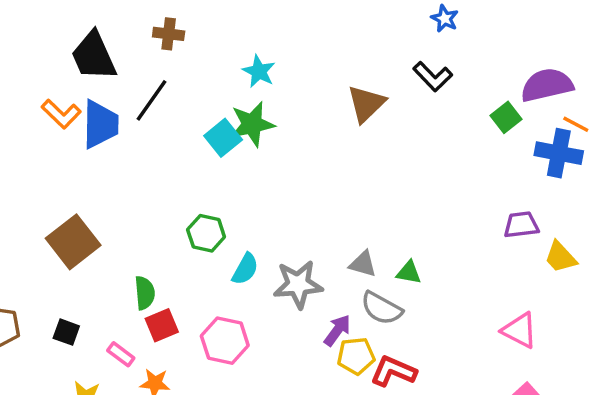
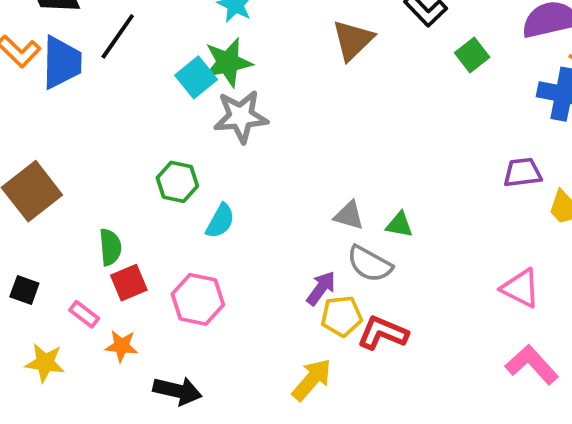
green square: (506, 117) -> (472, 55), moved
gray star: (298, 284) -> (241, 117), moved

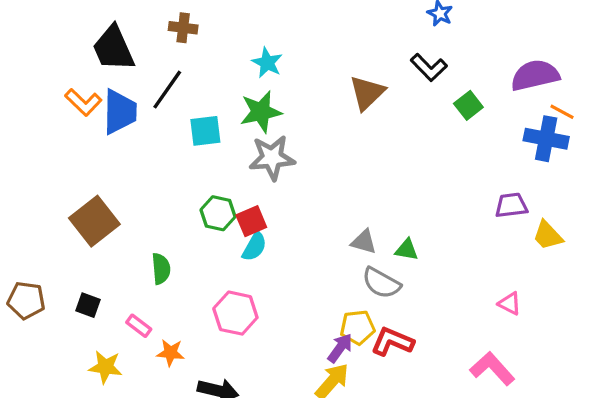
cyan square: (196, 77) -> (205, 131), moved, turned 32
red square: (129, 283) -> (251, 221), moved
purple arrow: (321, 288) -> (340, 348), moved
pink triangle: (521, 288) -> (510, 304), size x0.7
pink L-shape: (532, 365) -> (492, 369), moved

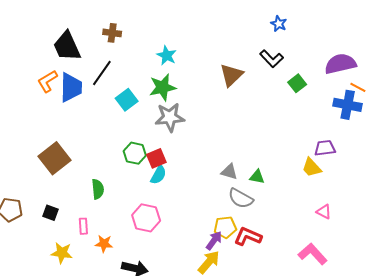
orange L-shape: (83, 102) -> (47, 81), turned 105
cyan square: (205, 131) -> (127, 100), turned -30
yellow trapezoid: (548, 235) -> (312, 168), moved
pink rectangle: (139, 326) -> (83, 226), turned 49

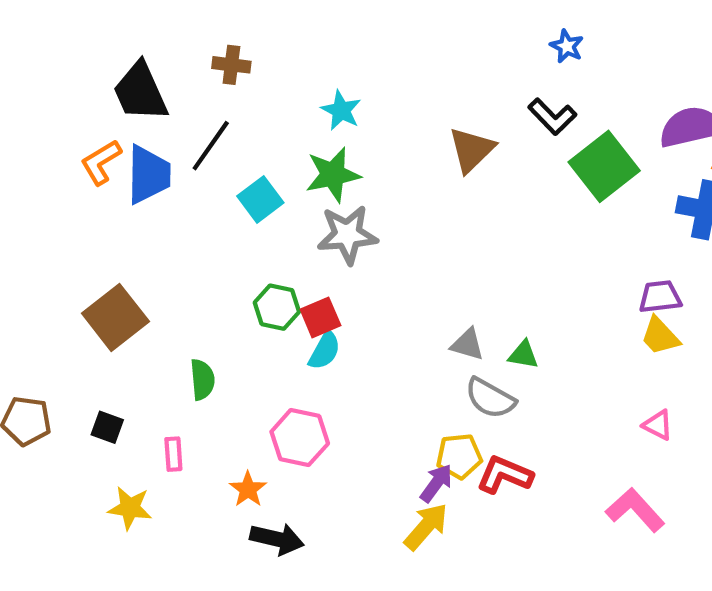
green square: (297, 83) -> (604, 166), size x1.8
yellow trapezoid: (312, 168) -> (660, 336), moved
orange star: (104, 244) -> (248, 489), moved, turned 30

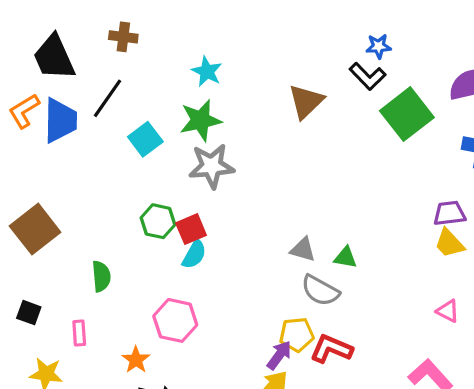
blue star: (567, 46) -> (379, 46), moved, turned -30

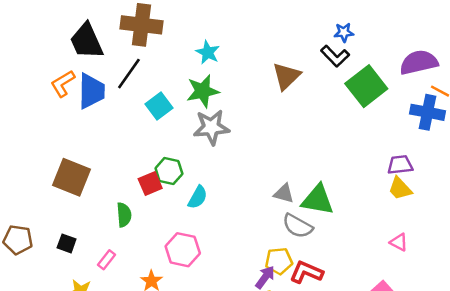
brown cross: (123, 37) -> (141, 25), size x1.8
brown square: (35, 229) -> (72, 177), turned -30
red square: (191, 229) -> (150, 184), moved
green triangle: (345, 257) -> (318, 200), size x1.8
pink rectangle: (79, 333) -> (106, 260), turned 42

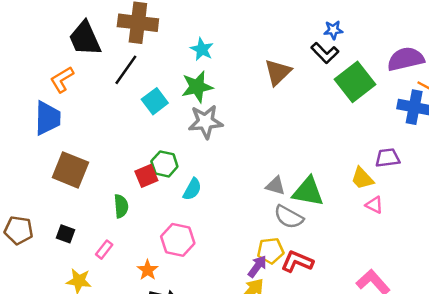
blue trapezoid: (91, 91) -> (47, 118), moved
yellow trapezoid: (400, 189) -> (362, 178), moved
pink triangle: (399, 242) -> (374, 205), moved

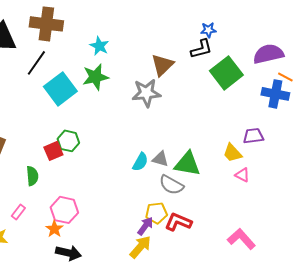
black L-shape: (325, 53) -> (201, 49), turned -60
cyan square: (155, 101) -> (60, 89), size x1.5
gray star: (205, 122) -> (146, 93), moved
cyan semicircle: (192, 189) -> (140, 162), moved
pink hexagon: (178, 240) -> (64, 210), moved

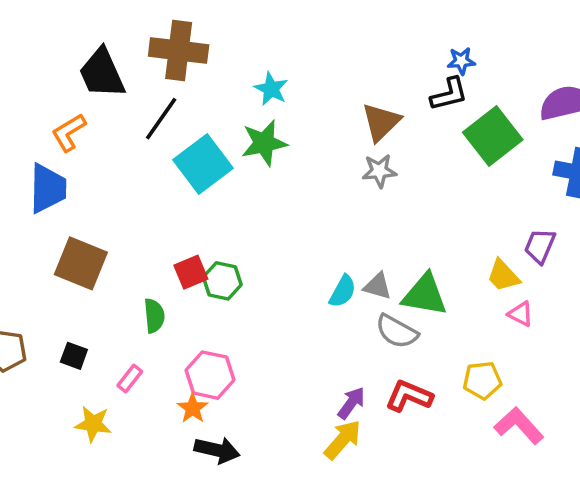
gray star: (146, 93) -> (379, 171), moved, size x0.7
purple trapezoid: (253, 136) -> (540, 246), turned -60
green hexagon: (68, 141) -> (222, 281), moved
yellow pentagon: (156, 213) -> (482, 380), moved

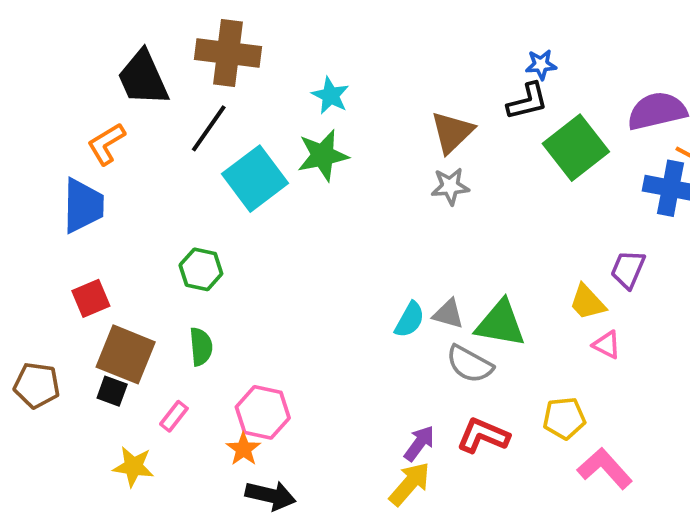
brown square: (81, 263) -> (126, 354), moved
red square: (191, 272) -> (91, 298), moved
green hexagon: (222, 281) -> (201, 269), moved

